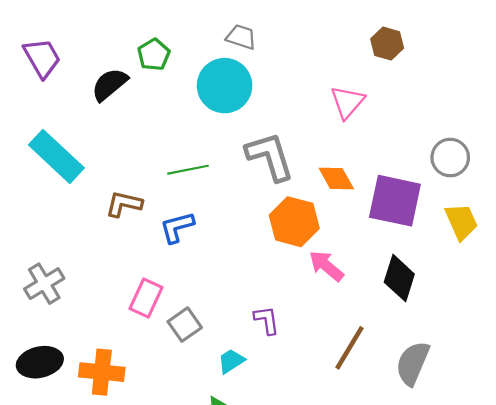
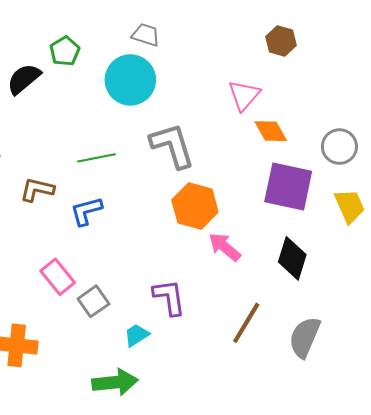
orange diamond: (336, 179) -> (271, 131), moved
pink rectangle: (146, 298) -> (58, 277), turned -64
purple L-shape: (267, 320) -> (169, 297), size x1.4

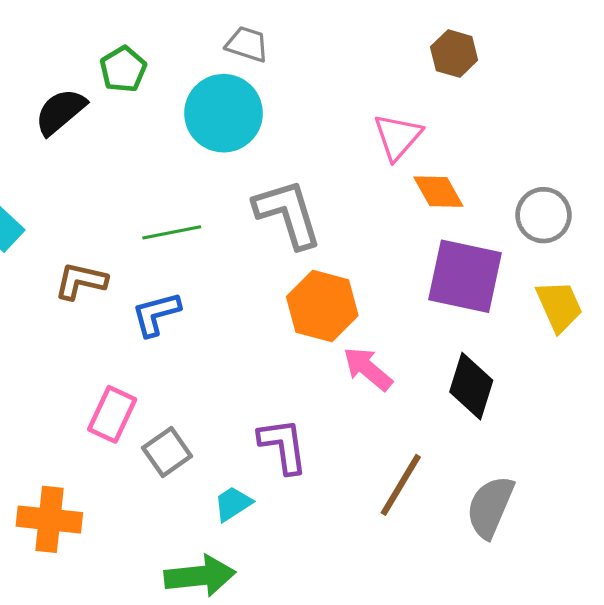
pink rectangle: (58, 277) -> (112, 414), turned 64

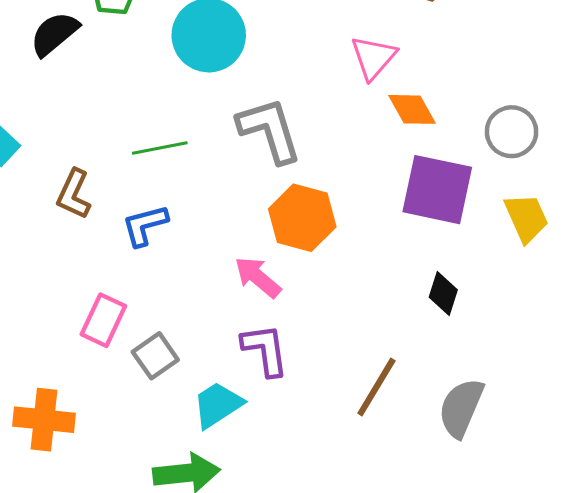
brown L-shape: (81, 281) -> (74, 194), turned -78
pink arrow: (368, 369) -> (258, 277), moved
black diamond: (471, 386) -> (443, 294), size x0.7
cyan trapezoid: (233, 504) -> (218, 405), size x1.4

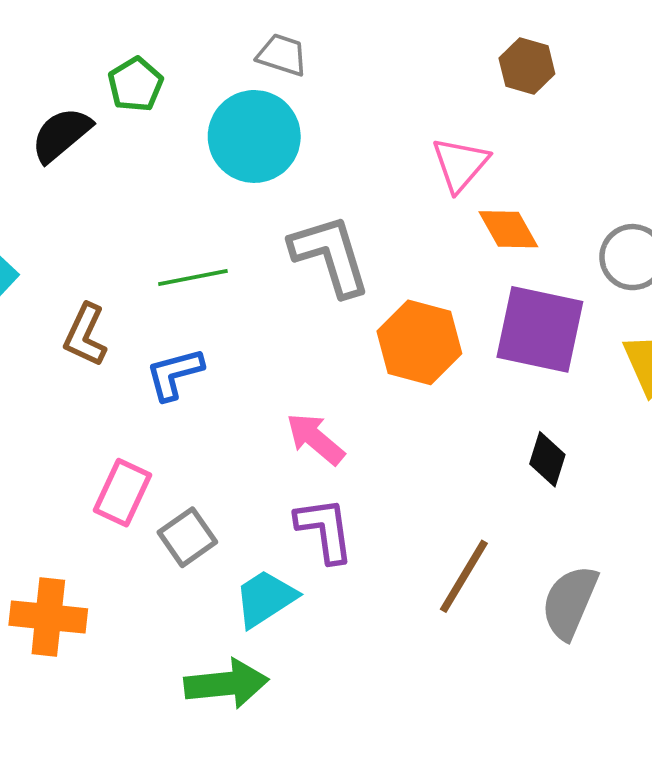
orange hexagon: (302, 218) -> (419, 342), moved

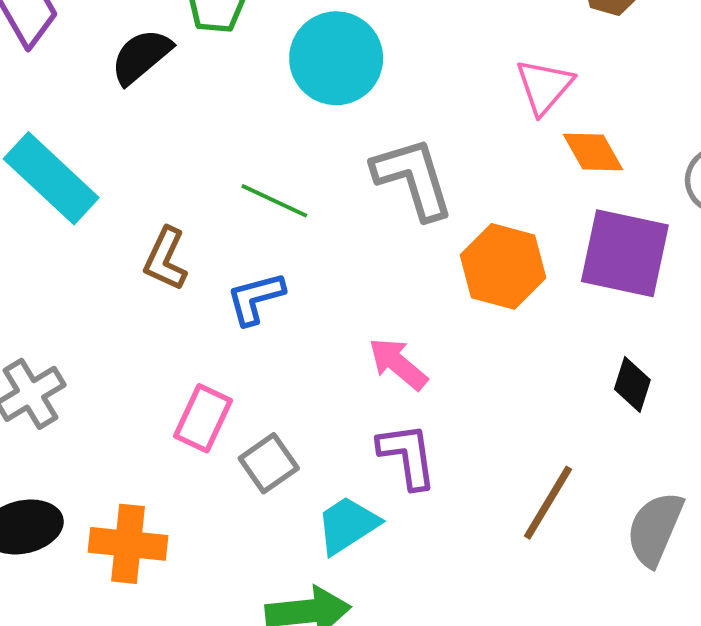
green line: (193, 277) -> (274, 201), turned 36

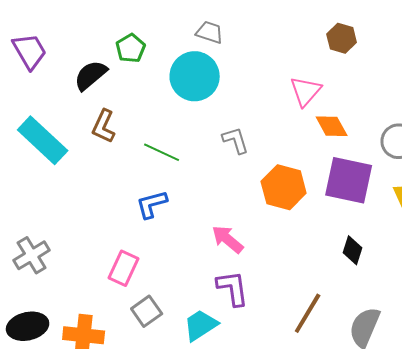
gray L-shape: (413, 178) -> (236, 140), size x0.6
brown L-shape: (166, 259) -> (104, 126), moved
gray square: (269, 463) -> (147, 311), moved

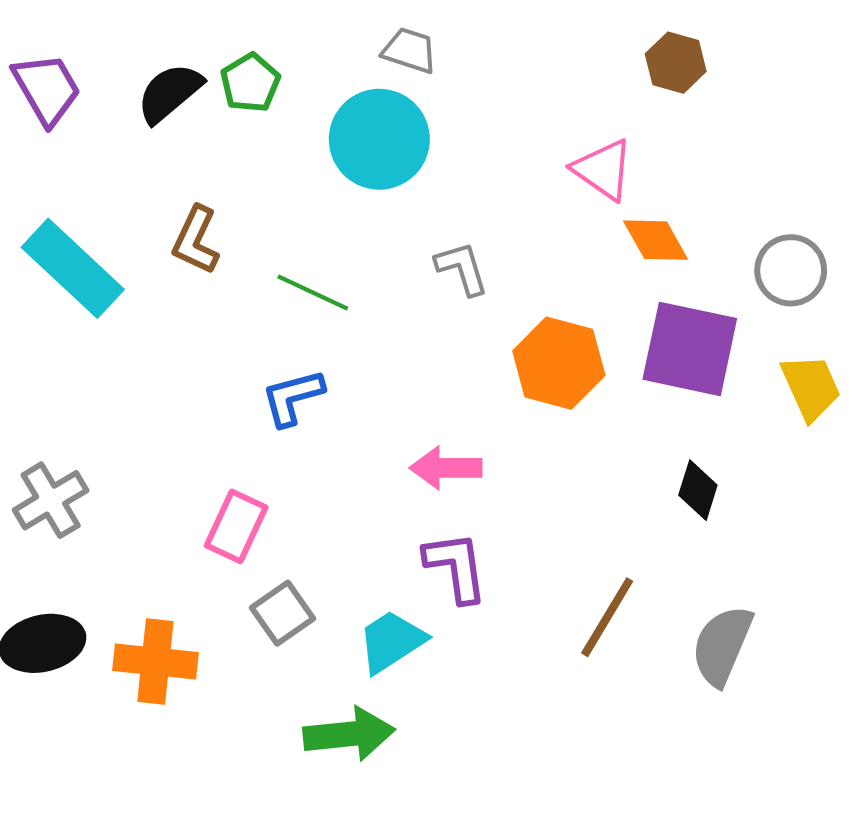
black semicircle: (91, 75) -> (170, 93), moved
pink triangle: (306, 91) -> (603, 169), turned -36
pink arrow: (228, 239) -> (446, 468), turned -40

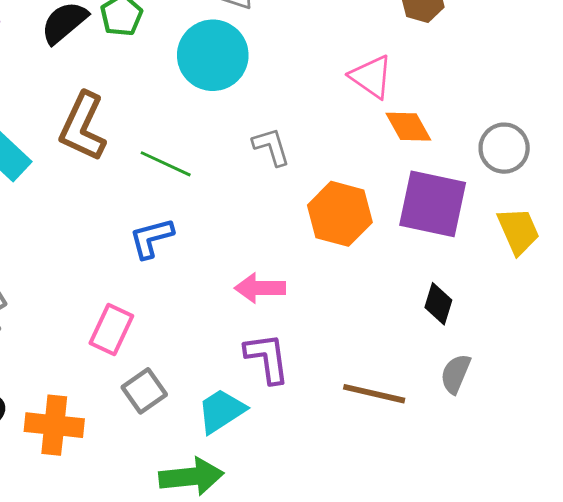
brown L-shape: (196, 240) -> (83, 127), size x1.4
brown line: (607, 617) -> (374, 394), turned 72
gray semicircle: (722, 645) -> (456, 374), moved, size x0.7

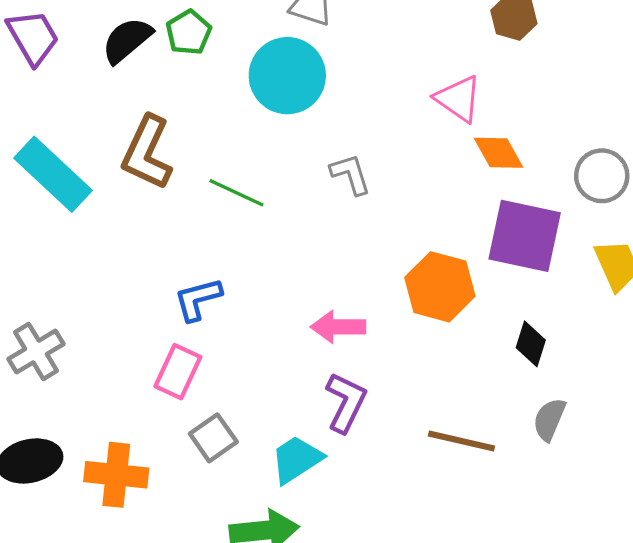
orange hexagon: (340, 214) -> (440, 287), moved
blue L-shape: (151, 238) -> (198, 299), moved
purple L-shape: (267, 358) -> (346, 402), turned 34

